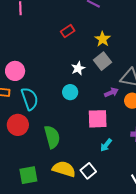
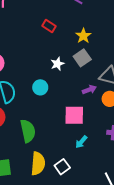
red rectangle: (68, 31) -> (49, 26), turned 64
cyan circle: (70, 92) -> (40, 87), moved
yellow semicircle: (64, 169) -> (38, 164), turned 75

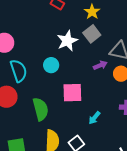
white star: (57, 64) -> (67, 41), size x1.5
pink square: (74, 115) -> (72, 93), moved

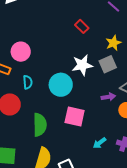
cyan circle: (51, 65) -> (61, 85), size x1.5
cyan semicircle: (18, 71) -> (28, 82), size x0.6
cyan arrow: (94, 118) -> (100, 143), moved

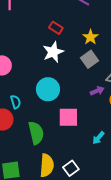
white star: (82, 65) -> (53, 52), moved
cyan semicircle: (28, 82) -> (16, 102), moved

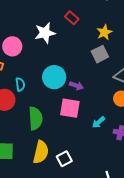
white star: (53, 52) -> (45, 33), moved
purple arrow: (97, 91) -> (76, 86), moved, turned 32
cyan arrow: (98, 138) -> (98, 122), moved

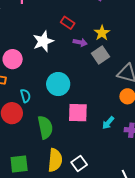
purple arrow: (76, 86) -> (80, 42), moved

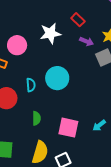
cyan semicircle: (25, 96) -> (31, 85), moved
pink square: (78, 113) -> (68, 128), moved
green semicircle: (45, 127) -> (36, 118), size x0.6

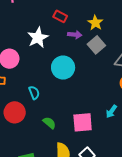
cyan circle: (57, 78) -> (63, 68), moved
green semicircle: (36, 118) -> (49, 123), turned -32

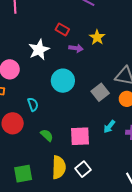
gray square: (96, 45) -> (100, 92), moved

